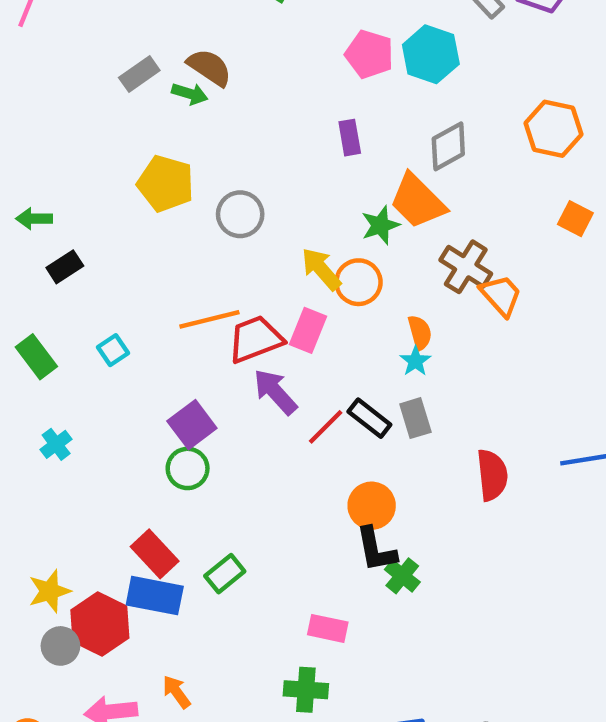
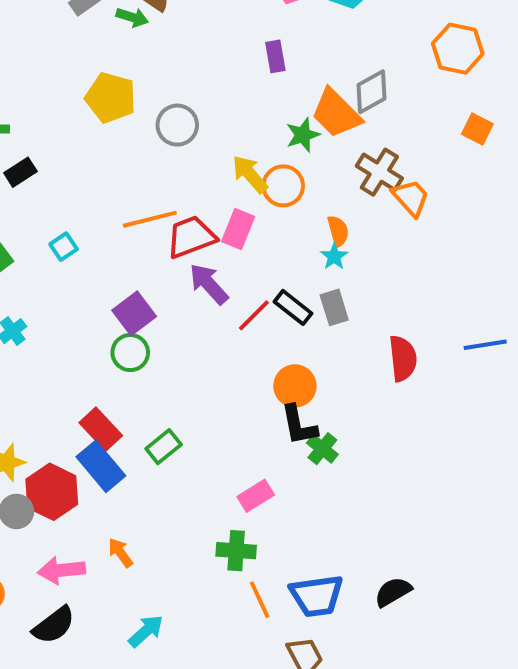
gray diamond: (448, 146) -> (371, 92), moved
blue rectangle: (155, 596) -> (101, 466), turned 39
pink rectangle: (328, 628) -> (256, 496), turned -44

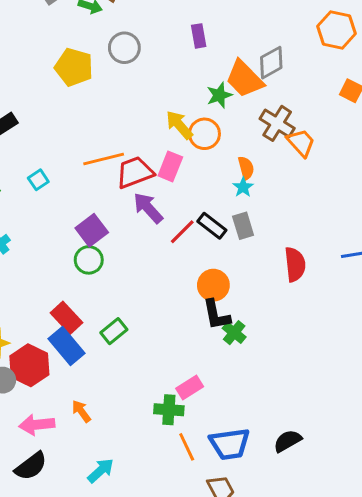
gray circle: (177, 125) -> (124, 48), moved
pink rectangle: (256, 496) -> (190, 388), moved

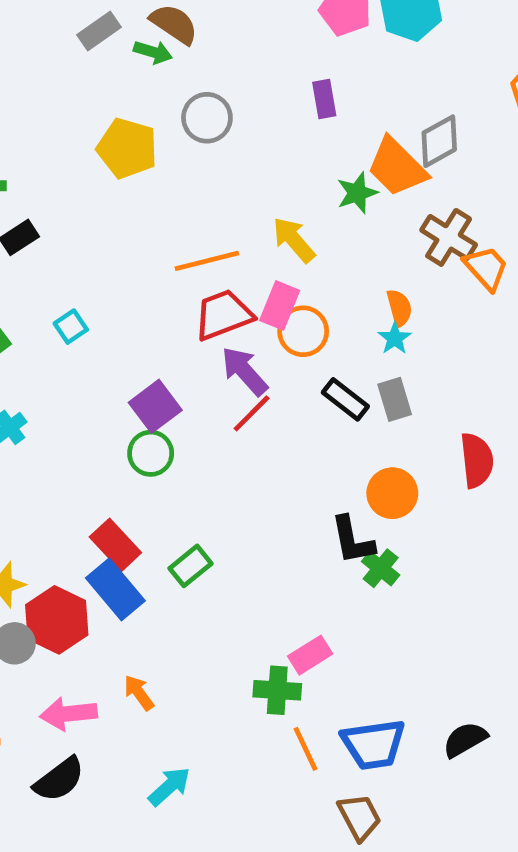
orange circle: (204, 134) -> (303, 331), moved
orange line: (104, 159) -> (207, 261), moved
red line: (182, 232) -> (252, 413), moved
orange circle: (213, 285) -> (392, 493), moved

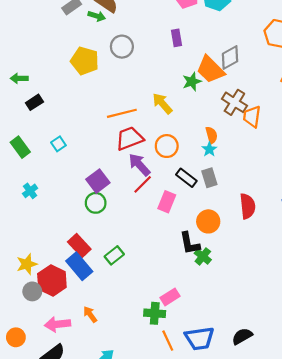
orange trapezoid: (486, 268) -> (252, 117), turned -130
pink rectangle: (280, 305) -> (167, 202), moved

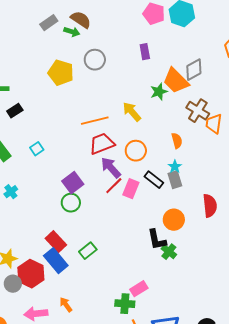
cyan star: (209, 149) -> (175, 167), moved
pink rectangle: (167, 202) -> (131, 189), moved

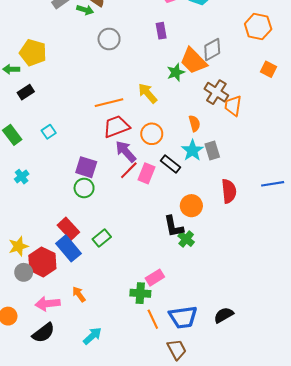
yellow pentagon: (61, 73) -> (33, 53), moved
cyan star: (175, 167) -> (192, 150), size x1.5
gray rectangle: (175, 180) -> (212, 150), moved
purple square: (73, 183) -> (86, 167), turned -35

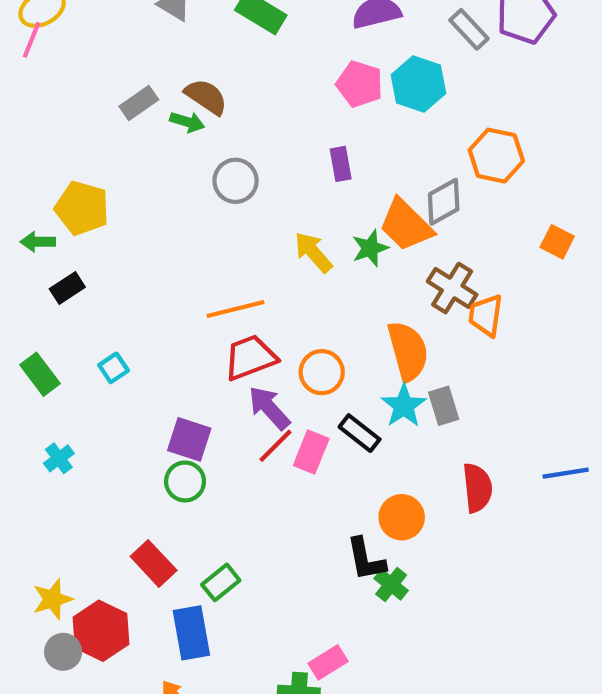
orange hexagon: (258, 27) -> (496, 156), moved
yellow arrow: (148, 93) -> (313, 252), moved
orange semicircle: (194, 123) -> (408, 351), size x1.8
blue rectangle: (68, 248) -> (191, 633), moved, turned 30

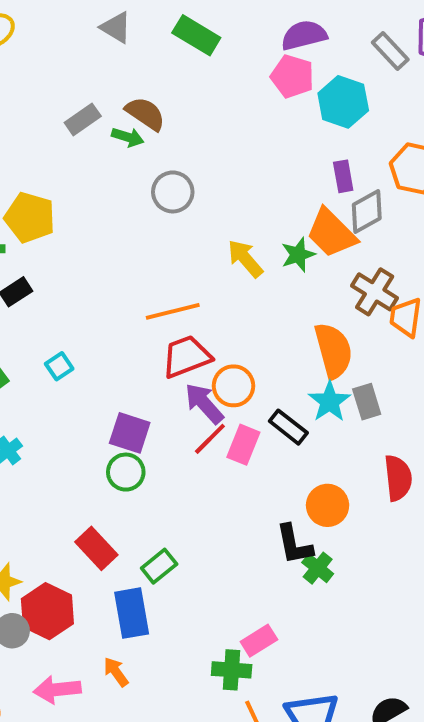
pink pentagon: (360, 84) -> (292, 76), moved
purple rectangle: (341, 164) -> (343, 176), moved
orange circle: (322, 372) -> (233, 386), moved

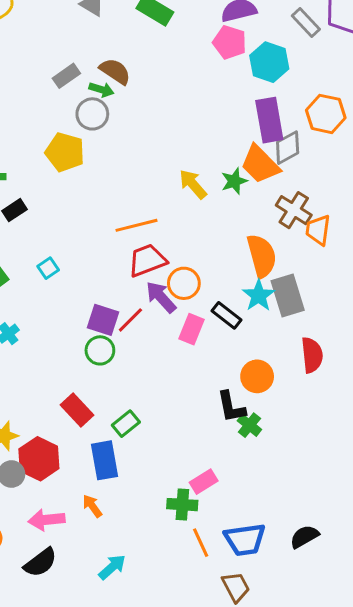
purple rectangle: (343, 176) -> (269, 120), size x1.8
gray circle: (173, 192) -> (92, 114), moved
yellow pentagon: (30, 217) -> (65, 152), moved
gray rectangle: (367, 402) -> (288, 296), size x1.5
red line: (210, 439) -> (130, 320), moved

